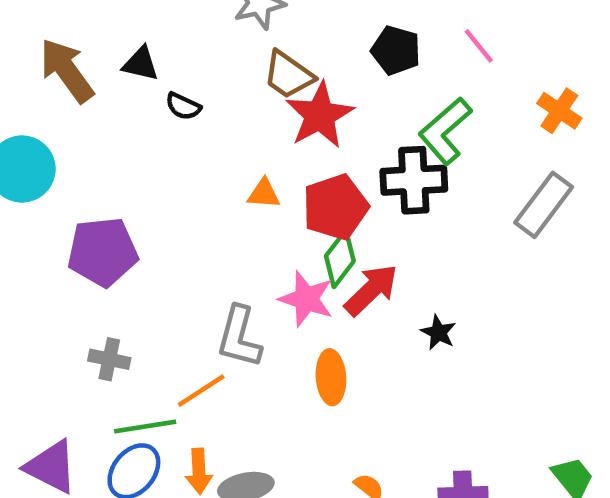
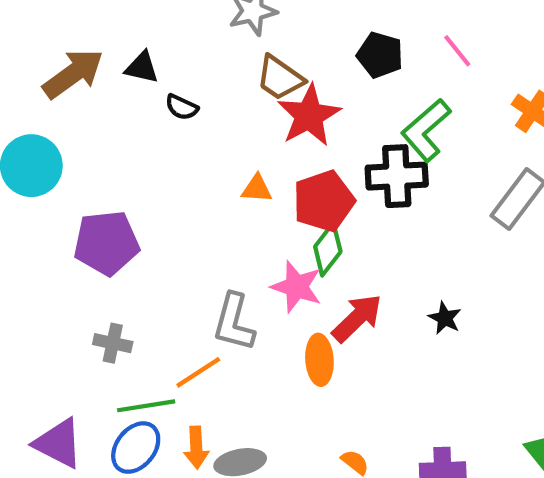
brown arrow: (67, 70) -> (73, 74), turned 90
red arrow: (371, 290) -> (357, 318), moved
black star: (438, 332) -> (445, 318), moved

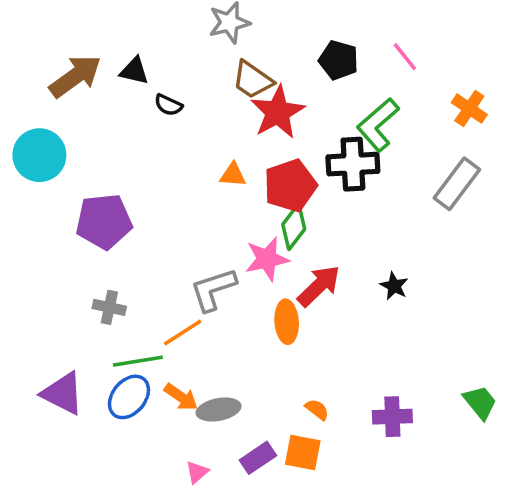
pink star: (296, 287) -> (267, 259), turned -30
gray L-shape: (234, 322) -> (213, 289), turned 57
orange arrow: (196, 448) -> (181, 397), turned -52

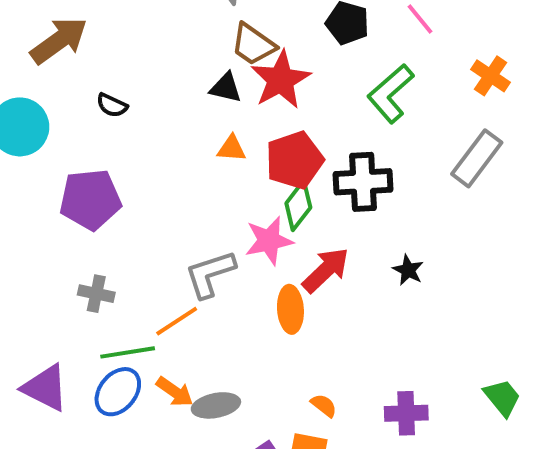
black triangle: (134, 71) -> (226, 88), moved
black semicircle: (168, 105) -> (112, 105), moved
black cross: (353, 164) -> (363, 182), moved

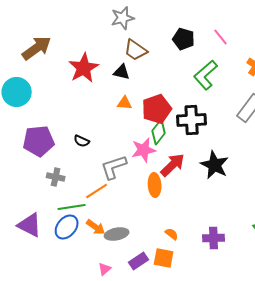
red star: (281, 80) -> (84, 68), moved
black semicircle: (112, 105) -> (82, 141), moved
purple pentagon: (90, 199) -> (39, 141), moved
black star: (408, 270) -> (215, 165), size x1.8

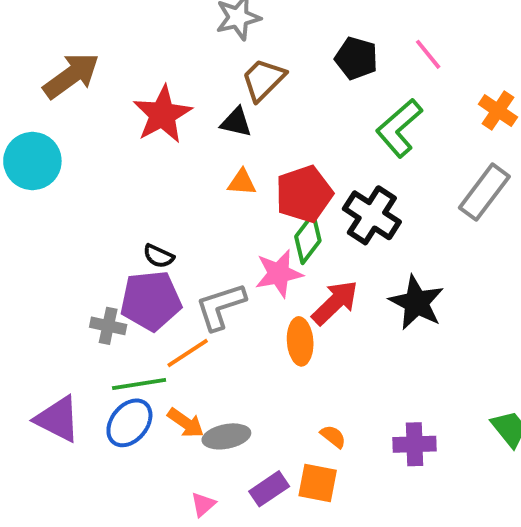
brown trapezoid: (136, 50) -> (263, 80), turned 100
black cross: (192, 120) -> (372, 215), turned 36
purple pentagon: (39, 141) -> (151, 301), moved

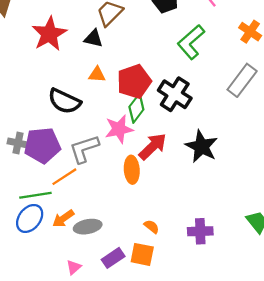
black semicircle: (159, 256) -> (64, 101), moved, size x1.8
gray cross: (108, 326) -> (18, 143), moved
orange arrow: (186, 423) -> (63, 218), turned 110

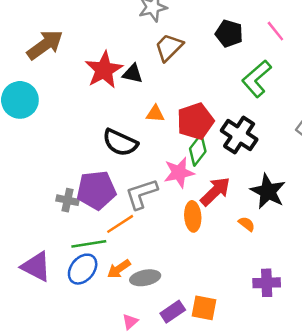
black triangle: (93, 39) -> (133, 74), moved
gray cross: (18, 143) -> (68, 200), moved
orange semicircle: (151, 227) -> (247, 224), moved

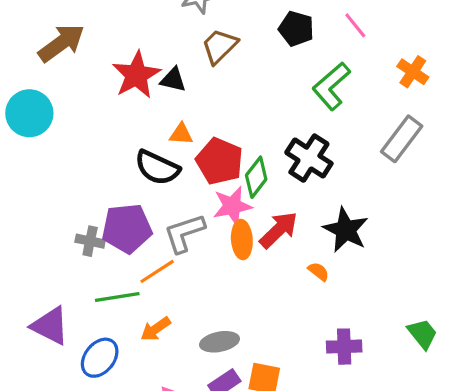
orange triangle: (155, 114) -> (181, 134), moved
red pentagon: (195, 121) -> (219, 161), moved, turned -30
orange ellipse: (193, 216) -> (242, 240), moved
blue ellipse: (83, 269) -> (100, 358), moved
gray ellipse: (145, 278) -> (219, 342), moved

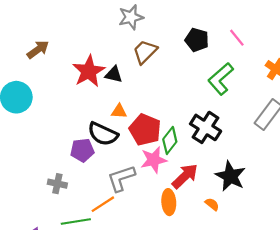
brown arrow: (61, 43) -> (38, 50), size x0.7
purple pentagon: (127, 228) -> (82, 150), moved, size x0.7
orange ellipse: (242, 240) -> (169, 202), moved

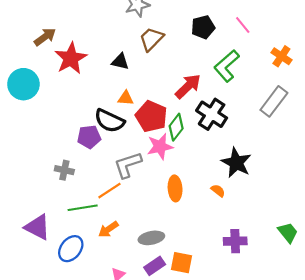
black pentagon: (197, 40) -> (203, 27), turned -30
red star: (89, 71) -> (71, 58), moved
red arrow: (185, 176) -> (188, 86), moved

